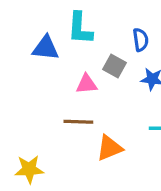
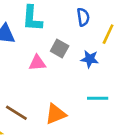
blue semicircle: (141, 40) -> (83, 17), moved
brown line: (78, 122) -> (16, 113), moved, turned 30

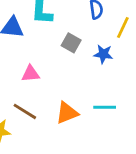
pink triangle: (37, 63) -> (31, 74), moved
cyan line: (98, 98) -> (105, 107), moved

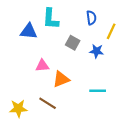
brown line: (25, 111) -> (48, 103), moved
orange triangle: (67, 113) -> (61, 79), moved

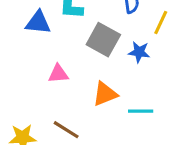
gray square: (73, 43) -> (103, 40), size x1.5
orange triangle: (61, 79) -> (105, 94), moved

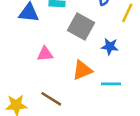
blue star: (139, 52) -> (110, 47), moved

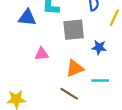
gray square: (81, 27) -> (74, 30), turned -35
brown line: (51, 99) -> (69, 94), moved

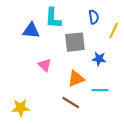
pink triangle: (42, 54) -> (45, 65), turned 48

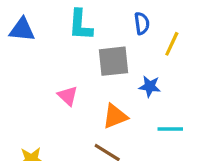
blue triangle: (31, 31) -> (22, 30), moved
cyan line: (100, 90) -> (170, 129), moved

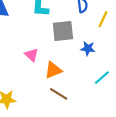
orange triangle: (115, 116) -> (53, 70), moved
cyan line: (170, 129) -> (102, 78), turned -42

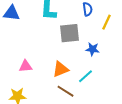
pink triangle: (32, 55) -> (26, 66), moved, turned -48
cyan line: (102, 78) -> (86, 76), moved

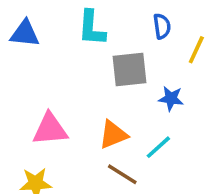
pink triangle: (26, 66) -> (50, 129), size x1.5

